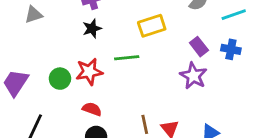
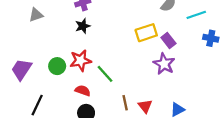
yellow rectangle: (152, 26) -> (146, 33), moved
blue cross: (231, 49) -> (211, 38), moved
green line: (127, 58) -> (105, 74), moved, turned 54

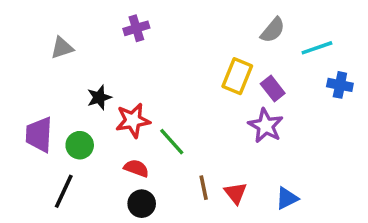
black star: (83, 26) -> (99, 97), moved
yellow rectangle: (146, 33) -> (237, 76), turned -50
green circle: (57, 66) -> (80, 145), moved
purple trapezoid: (21, 69) -> (39, 135), turned -30

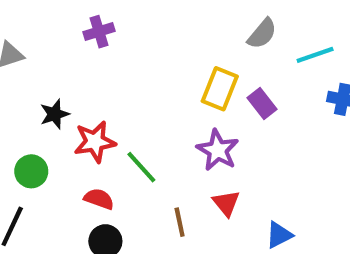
purple star: (266, 126) -> (218, 150), moved
red triangle: (236, 193) -> (226, 203), moved

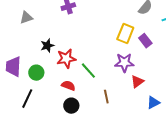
purple star: (218, 150) -> (124, 63), turned -30
red triangle: (226, 203) -> (137, 82), moved, turned 32

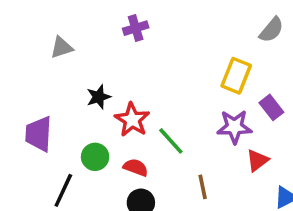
purple rectangle: (145, 41) -> (271, 107), moved
red star: (66, 59) -> (132, 120), turned -30
green circle: (36, 73) -> (95, 157), moved

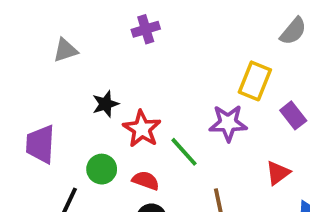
purple star: (234, 127) -> (228, 123), moved

